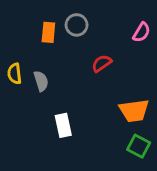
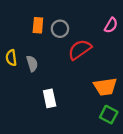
gray circle: (77, 25) -> (60, 29), moved
red semicircle: (102, 63) -> (80, 50), size x1.5

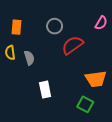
orange rectangle: (38, 25) -> (17, 27), moved
green square: (109, 115) -> (85, 104), moved

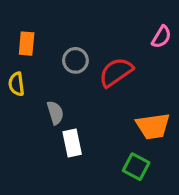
gray circle: (55, 26) -> (75, 60), moved
gray semicircle: (29, 58) -> (55, 113), moved

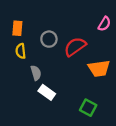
yellow semicircle: (16, 84) -> (21, 51), moved
orange trapezoid: (153, 126) -> (99, 68), moved
white rectangle: (72, 143) -> (47, 92), turned -42

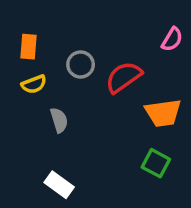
yellow semicircle: (21, 51) -> (34, 84), turned -104
white rectangle: (47, 92) -> (59, 185), moved
green square: (88, 108) -> (156, 163), moved

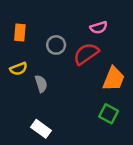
pink semicircle: (172, 39) -> (99, 27), moved, turned 42
yellow semicircle: (34, 84) -> (19, 69), moved
orange trapezoid: (163, 113) -> (114, 79), turned -60

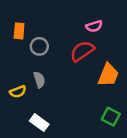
gray circle: (56, 45) -> (39, 46), moved
yellow semicircle: (19, 69) -> (18, 92), moved
green square: (109, 114) -> (111, 117), moved

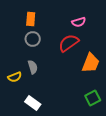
orange rectangle: (19, 31) -> (31, 19), moved
green square: (111, 117) -> (93, 98), turned 35

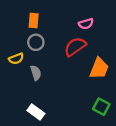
yellow semicircle: (15, 77) -> (16, 59), moved
green square: (93, 98) -> (101, 107), turned -35

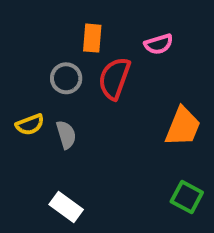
orange rectangle: (34, 20) -> (92, 38), moved
red semicircle: (75, 47) -> (114, 78), moved, turned -35
yellow semicircle: (16, 59) -> (30, 125), moved

